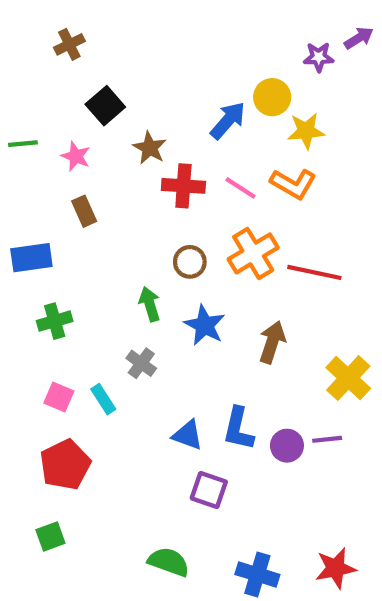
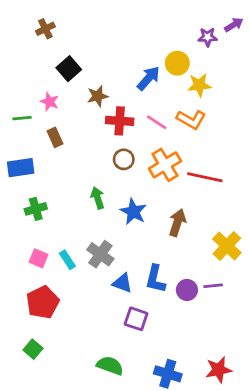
green line: (23, 144) -> (22, 118), moved
brown star: (150, 148) -> (98, 96), turned 30
brown circle: (190, 262) -> (124, 159), moved
gray cross: (141, 363) -> (100, 254), moved, size x1.4
green square: (50, 536) -> (33, 349), turned -30

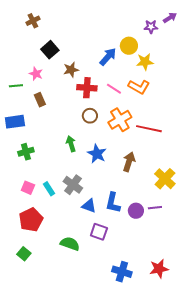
green semicircle: (110, 366) -> (70, 244), moved

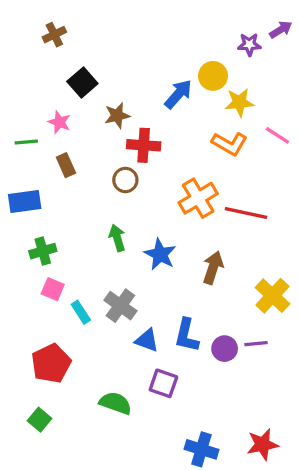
pink line: (114, 89) -> (277, 135), moved
brown circle: (90, 116) -> (125, 180), moved
pink square: (28, 188) -> (53, 289), moved

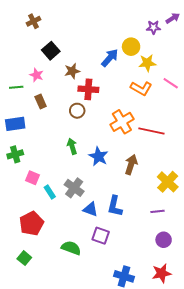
green cross: (43, 251) -> (15, 154), moved
purple circle: (225, 349) -> (164, 240), moved

